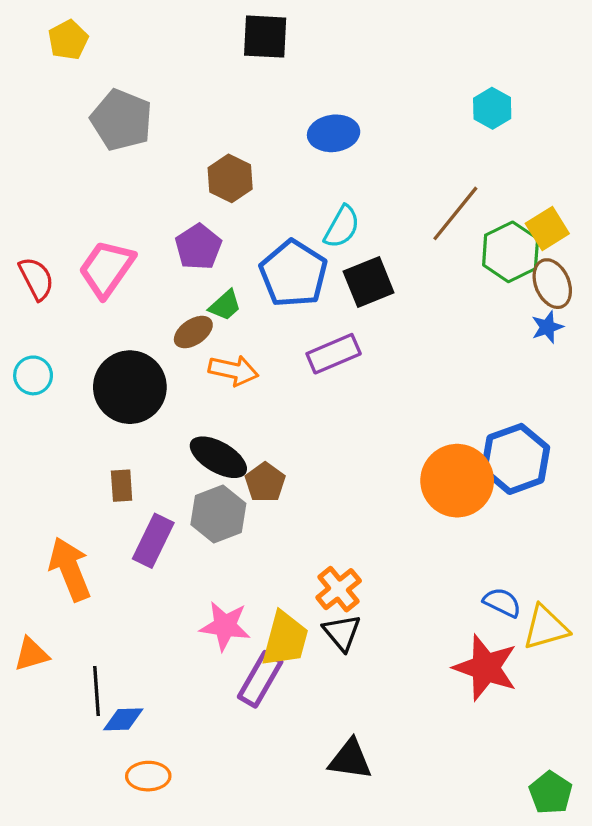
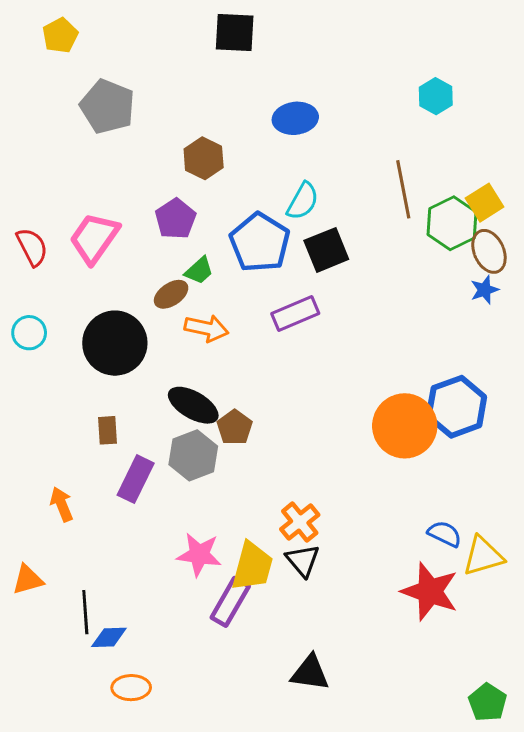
brown line: (455, 213) -> (403, 189), turned -50
orange arrow: (70, 569) -> (62, 504), size x0.6

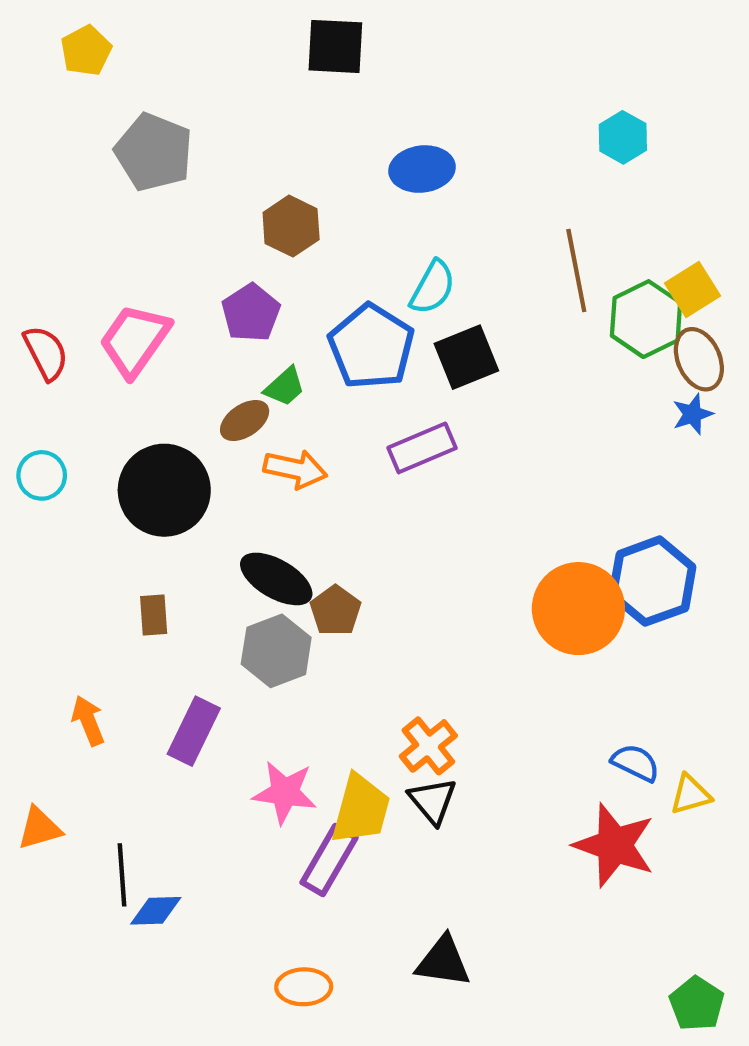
purple rectangle: (136, 479) -> (194, 731), moved
yellow triangle: (483, 556) -> (690, 795), size x0.7
orange ellipse: (131, 688) -> (304, 987), moved

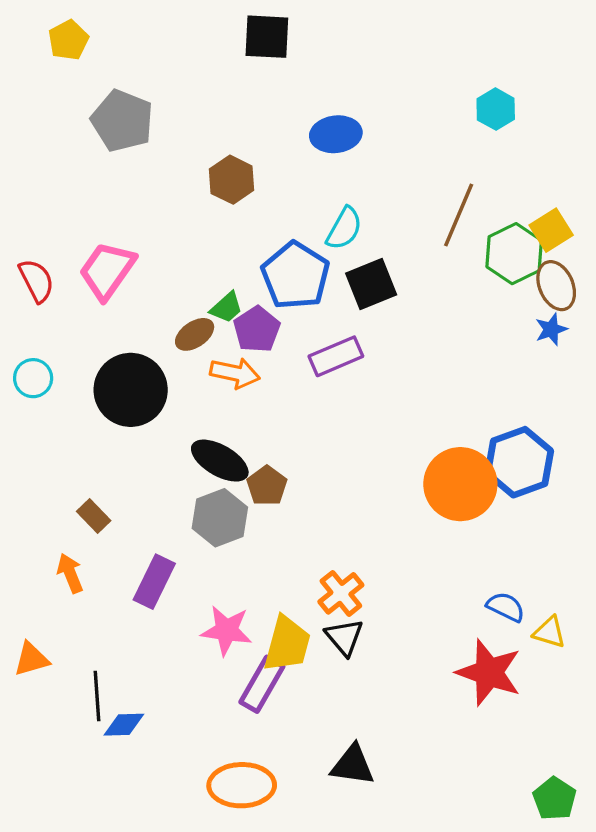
brown line: (576, 270) -> (459, 215), turned 34
purple pentagon: (251, 313) -> (257, 329), moved
brown rectangle: (154, 615) -> (94, 516), moved, turned -40
yellow triangle: (690, 795) -> (549, 632), turned 33
orange ellipse: (304, 987) -> (242, 785), size x1.5

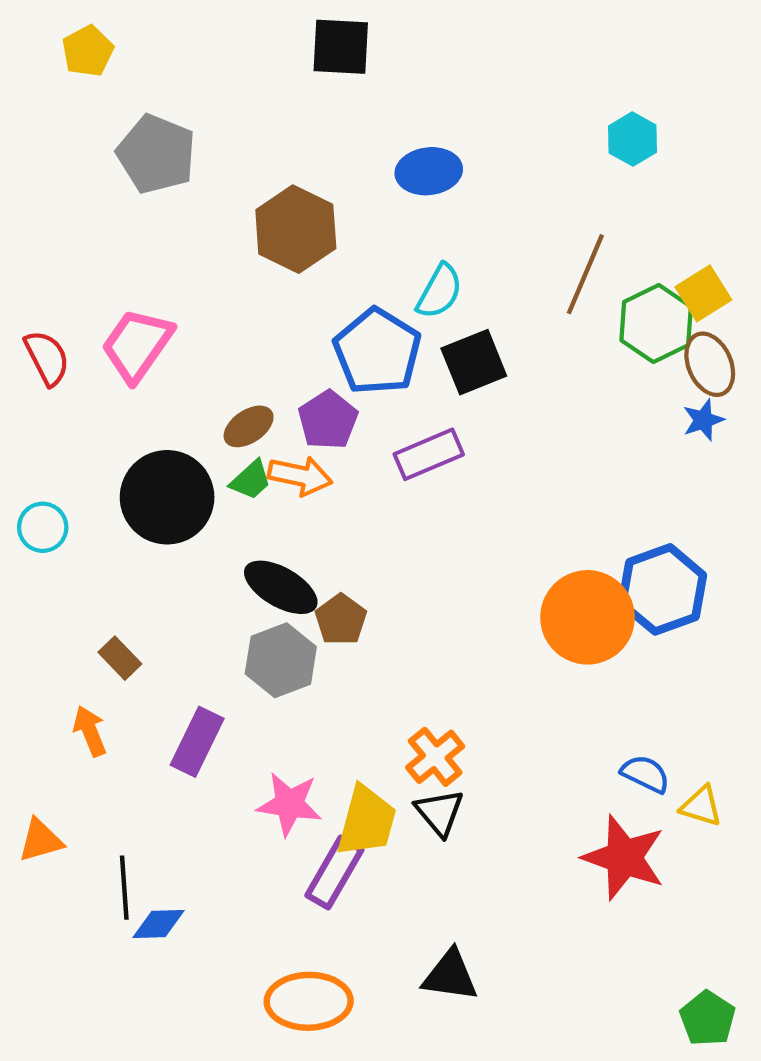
brown hexagon: (232, 180) -> (296, 229), size x1.4
green trapezoid: (227, 307) -> (251, 480), moved
cyan circle: (33, 378) -> (43, 527), moved

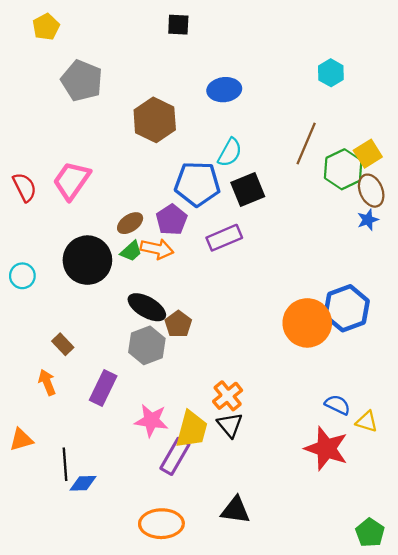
black square: (341, 47) -> (178, 25), size x0.7
blue pentagon: (377, 351) -> (197, 184), turned -30

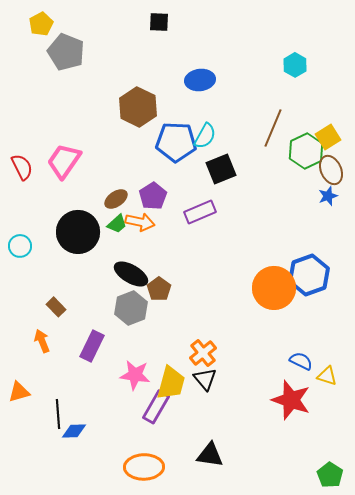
gray pentagon: (82, 81) -> (66, 52), moved
blue pentagon: (197, 184) -> (176, 142), moved

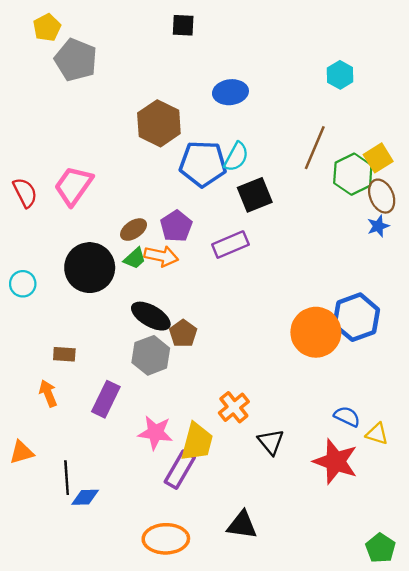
brown rectangle: (56, 307) -> (64, 354), turned -42
black triangle: (205, 379) -> (271, 442), moved

